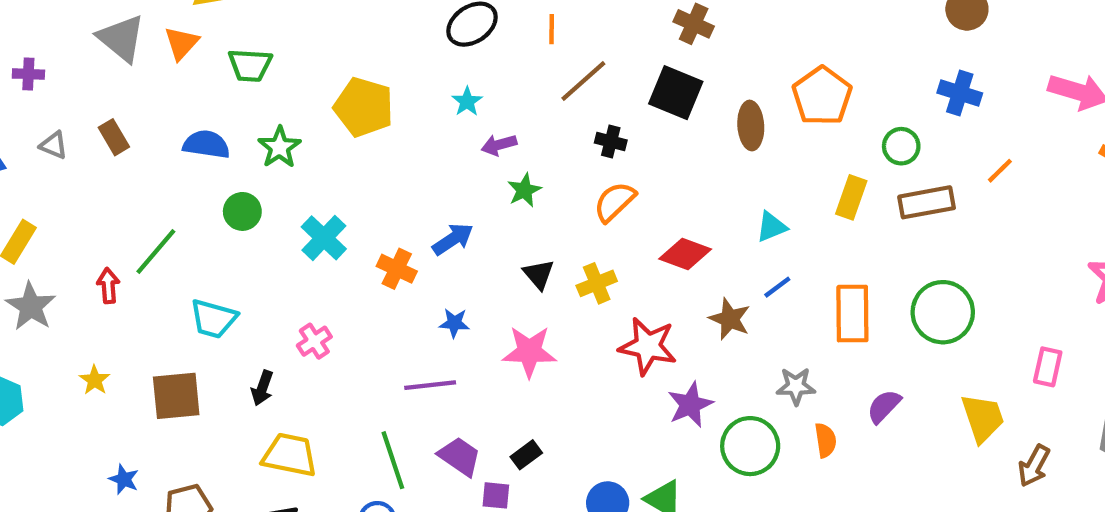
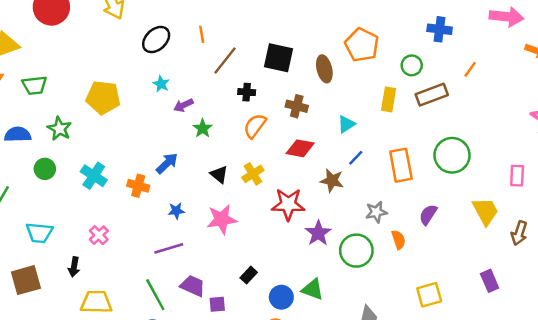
brown cross: (694, 24) -> (297, 106), moved
black rectangle: (526, 455) -> (249, 275), moved

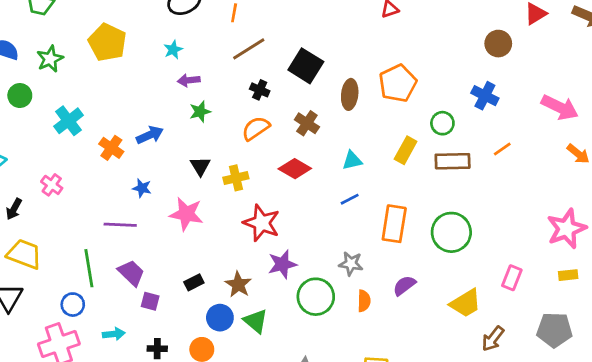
brown star: (332, 181) -> (238, 285), moved
yellow trapezoid: (485, 211) -> (466, 303), turned 68
pink cross: (99, 235) -> (52, 185), turned -30

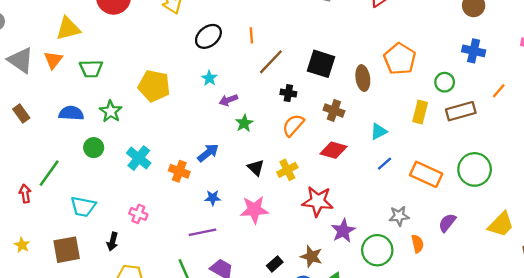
orange rectangle: (394, 224) -> (426, 174), turned -60

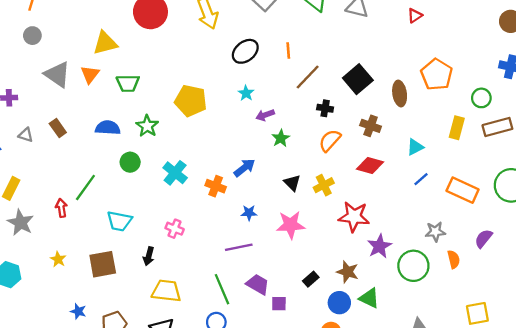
black square: (321, 64) -> (358, 79), turned 32

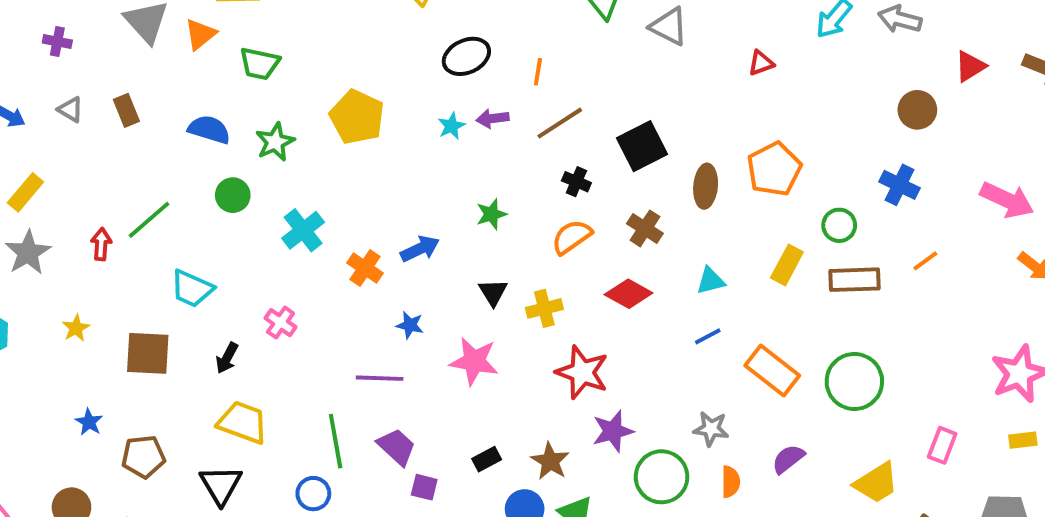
purple arrow: (265, 115) -> (493, 118), moved

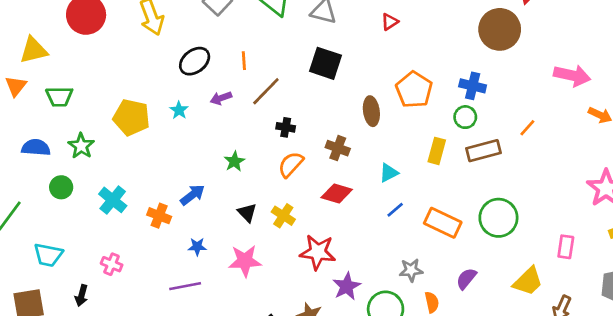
brown circle: (917, 110) -> (500, 29), size x1.6
cyan star: (451, 126) -> (179, 110), moved
black square: (642, 146) -> (326, 63), moved, turned -32
blue cross: (899, 185) -> (473, 86), moved
yellow cross: (544, 308) -> (283, 216), turned -30

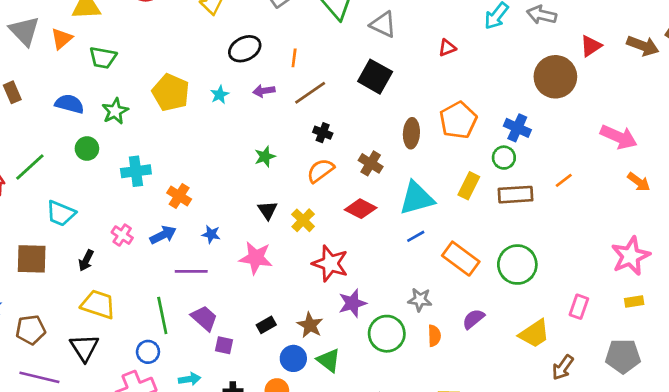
cyan triangle: (389, 173) -> (417, 198), size x1.8
blue arrow: (193, 195) -> (163, 235), moved
cyan cross: (113, 200) -> (136, 171), turned 32

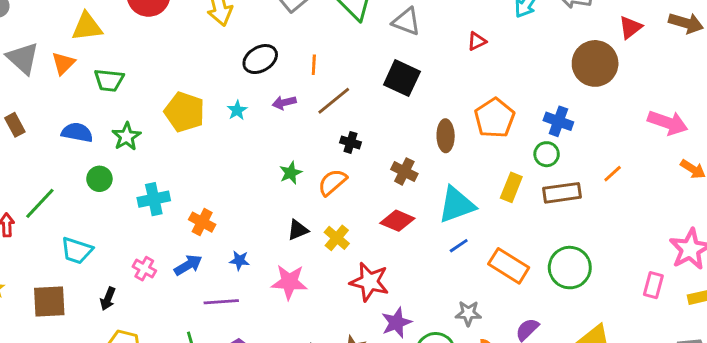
orange semicircle: (320, 171) -> (332, 182), moved
black triangle: (268, 210) -> (298, 230), turned 45
pink rectangle: (579, 307) -> (653, 285), moved

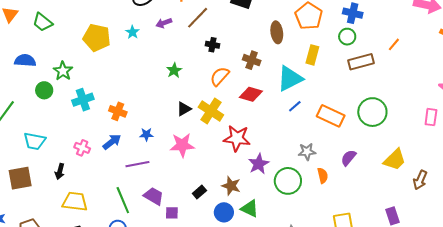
green trapezoid: (109, 80) -> (43, 22), turned 40
green star: (126, 137) -> (63, 71), moved
orange semicircle: (332, 182) -> (220, 76), moved
yellow rectangle: (511, 187) -> (312, 55), moved
yellow cross: (337, 238) -> (211, 111), size x1.4

